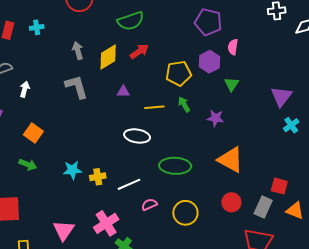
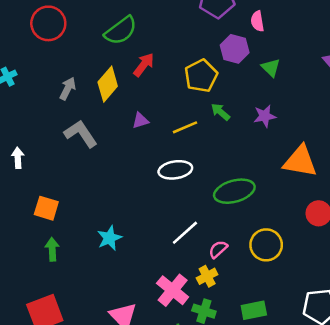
gray arrow: (78, 51) -> (68, 89), turned 60
green arrow: (28, 165) -> (52, 249), turned -96
yellow cross: (98, 177) -> (207, 276), moved

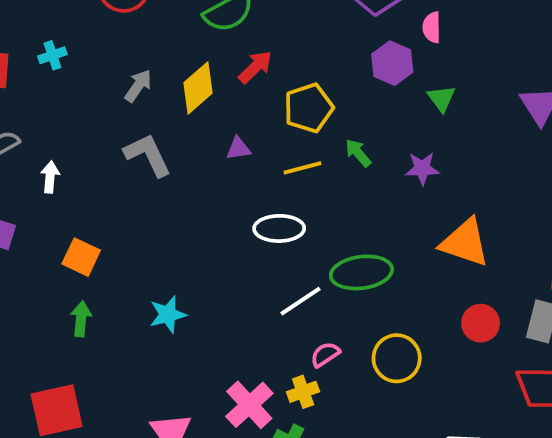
yellow pentagon: (201, 76) -> (309, 108), moved
white line: (185, 233) -> (300, 301), moved

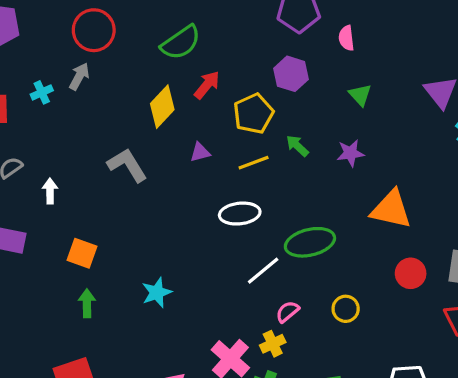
purple hexagon: (392, 63) -> (291, 74), moved
gray arrow: (138, 86) -> (79, 76), moved
yellow circle: (397, 358) -> (346, 309), size x0.7

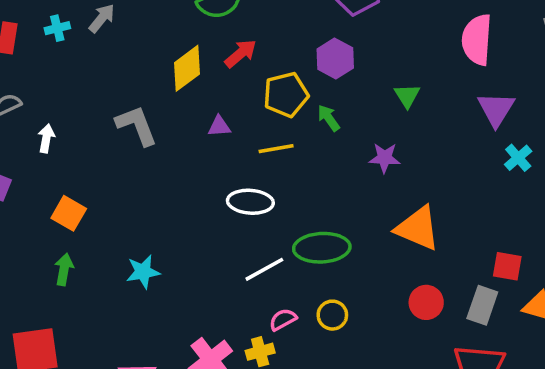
pink semicircle: (346, 38) -> (477, 40), moved, size x1.8
green arrow: (297, 146) -> (329, 118), moved
yellow circle: (346, 309) -> (332, 315), moved

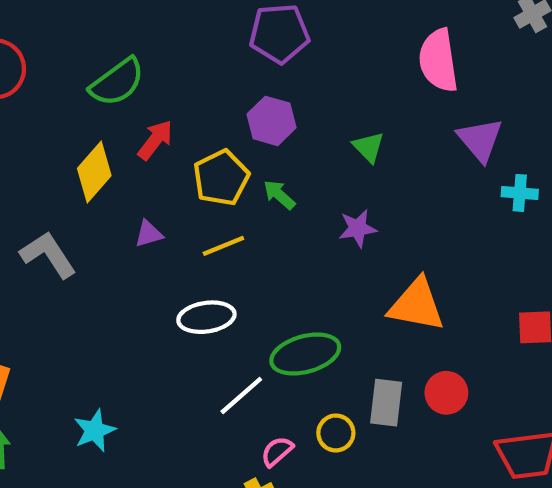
cyan cross: (518, 158) -> (520, 193), turned -32
gray rectangle: (482, 305) -> (386, 403), moved

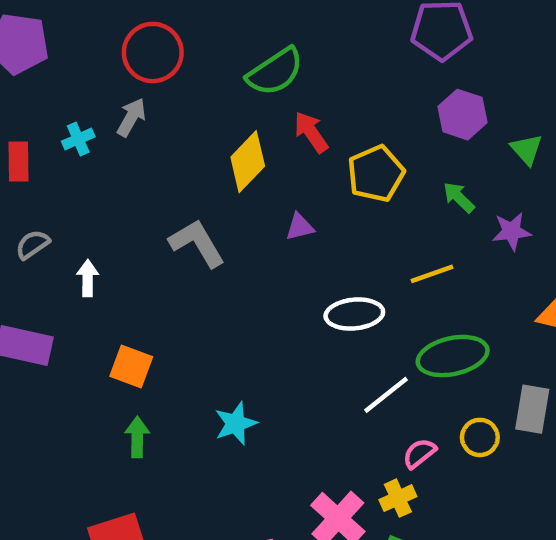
purple hexagon: (272, 121) -> (463, 115), moved
red arrow: (155, 140) -> (311, 132), turned -75
green arrow: (279, 195) -> (459, 197), moved
yellow line: (223, 246) -> (432, 274), moved

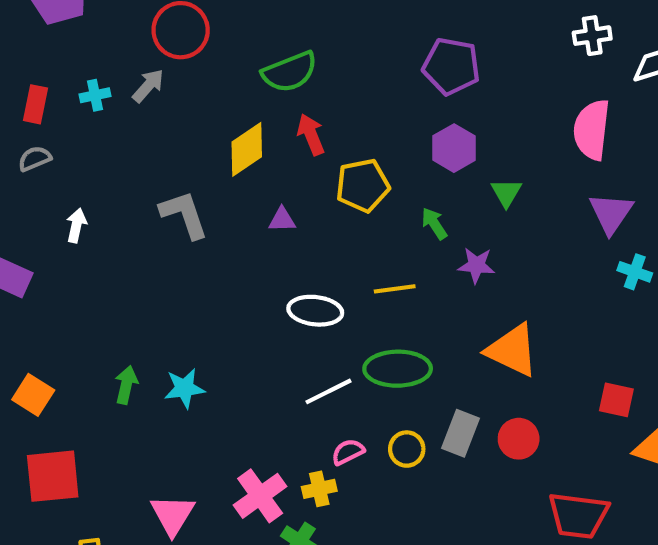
gray semicircle: (33, 244) -> (35, 159), moved
orange square: (131, 367) -> (33, 395), moved
green arrow: (137, 437) -> (126, 385), moved

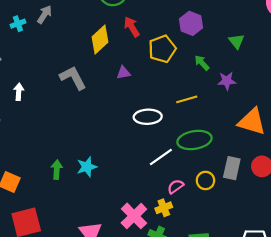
purple hexagon: (454, 148) -> (191, 23), moved

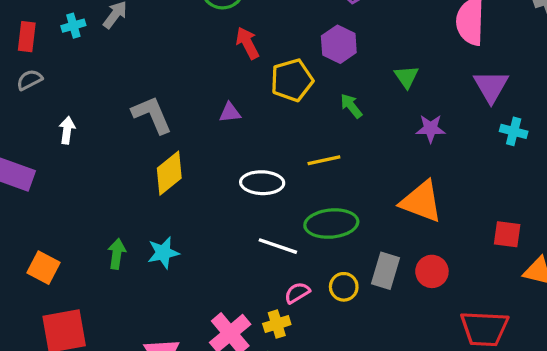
yellow diamond: (100, 39) -> (169, 173), moved
purple star: (227, 81) -> (431, 129), moved
white line: (161, 157) -> (278, 246), turned 50

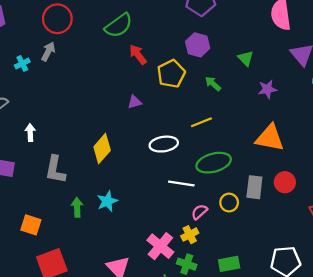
gray L-shape: (152, 115) -> (55, 170), moved, turned -136

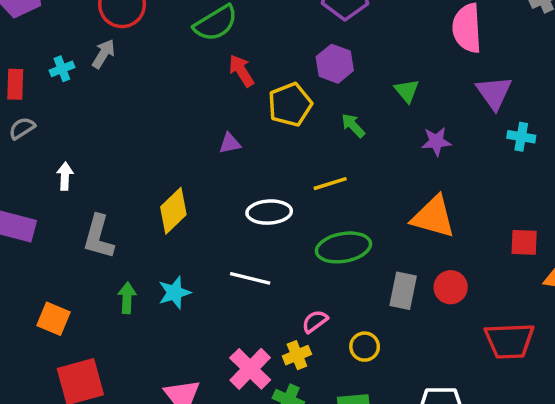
white line: (181, 184) -> (250, 278), moved
yellow circle: (229, 203) -> (365, 347), moved

